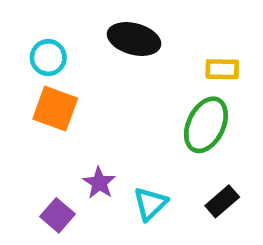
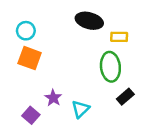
black ellipse: (134, 39) -> (89, 21), moved
green ellipse: (206, 125) -> (110, 67), turned -32
black rectangle: (222, 201) -> (125, 97), moved

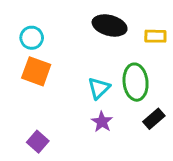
yellow rectangle: (119, 37) -> (155, 36), moved
purple star: (53, 98) -> (102, 122), moved
cyan triangle: (81, 109) -> (99, 88), moved

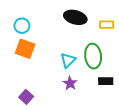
black rectangle: (154, 119) -> (106, 81), turned 40

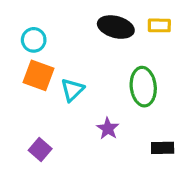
yellow rectangle: (107, 25) -> (159, 25), moved
cyan triangle: (68, 60) -> (72, 90), moved
black rectangle: (106, 81) -> (163, 148), moved

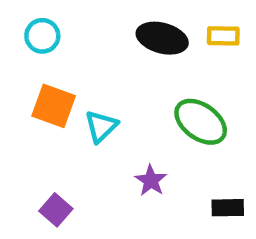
cyan circle: (34, 40) -> (42, 36), moved
green ellipse: (143, 87) -> (201, 122), turned -48

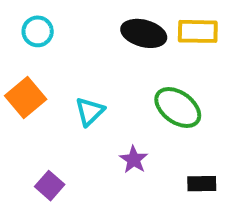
yellow rectangle: (223, 36) -> (198, 31), size x1.4
orange square: (54, 106) -> (26, 97), moved, turned 30

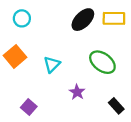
black ellipse: (144, 33) -> (83, 20), turned -60
black rectangle: (202, 184) -> (116, 106), turned 49

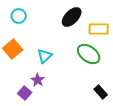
yellow rectangle: (114, 18) -> (99, 29), moved
purple star: (77, 92) -> (38, 80), moved

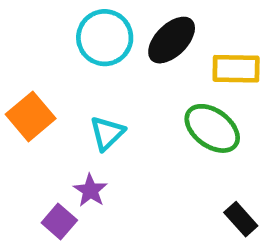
cyan circle: (19, 16) -> (105, 38), moved, size x1.5

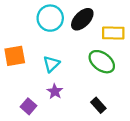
orange square: (31, 116) -> (15, 56), turned 30
purple star: (90, 190) -> (55, 91), moved
black rectangle: (241, 219) -> (98, 105), moved

